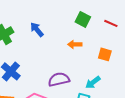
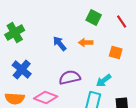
red line: (111, 23) -> (122, 22), turned 32
blue arrow: (37, 29) -> (60, 44), moved

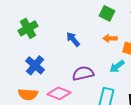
orange arrow: (86, 42) -> (110, 38), moved
cyan arrow: (104, 80) -> (117, 66), moved

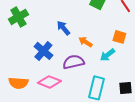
orange arrow: (110, 38) -> (85, 42), moved, turned 32
blue cross: (35, 65) -> (43, 51), moved

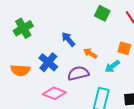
orange semicircle: (18, 83) -> (20, 70), moved

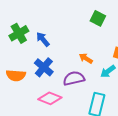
blue arrow: (68, 39) -> (43, 39), moved

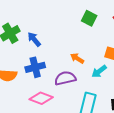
blue cross: (44, 67) -> (35, 67), turned 36

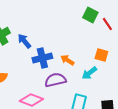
green square: (89, 18) -> (90, 15), moved
blue cross: (35, 67) -> (42, 58), moved

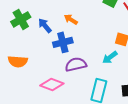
orange arrow: (67, 60) -> (71, 19), moved

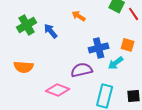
orange arrow: (71, 19) -> (79, 16), moved
blue cross: (63, 42) -> (99, 48), moved

